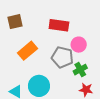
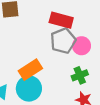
orange rectangle: (28, 51) -> (30, 70), moved
gray pentagon: (62, 57) -> (63, 41), moved, turned 30

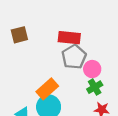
pink circle: (82, 46) -> (92, 69), moved

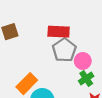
orange rectangle: (47, 89) -> (27, 84), moved

